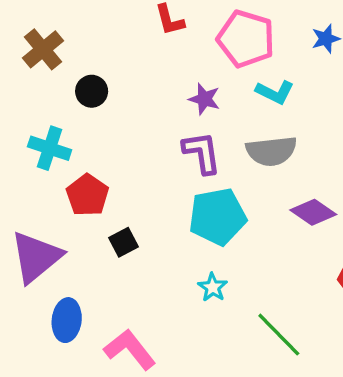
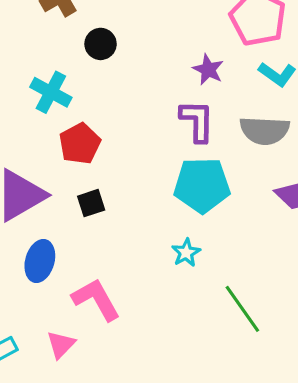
black square: (124, 242) -> (91, 203), moved

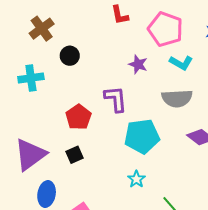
cyan cross: (51, 92) -> (31, 78), moved, turned -30
purple L-shape: (197, 121) -> (116, 99), moved
red pentagon: (80, 144) -> (78, 117), moved

